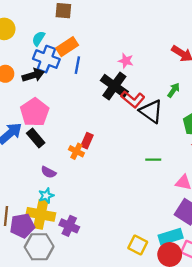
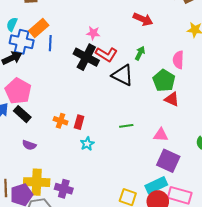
red L-shape: (133, 99) -> (106, 54), moved
red rectangle: (87, 141) -> (79, 122), moved
green line: (153, 160) -> (126, 126), moved
purple semicircle: (48, 172) -> (29, 145), moved
cyan star: (46, 196) -> (87, 144), moved

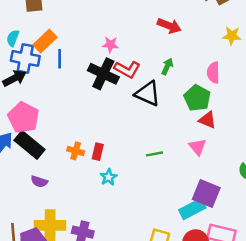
black rectangle: (22, 114) -> (29, 145), size x1.4
pink triangle: (161, 135) -> (198, 147), moved, turned 49
cyan rectangle: (156, 185) -> (192, 209), moved

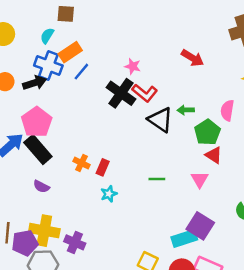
cyan semicircle: (13, 38) -> (47, 36), moved
blue line: (60, 59) -> (81, 72), turned 30
green arrow: (167, 66) -> (186, 110), moved, turned -126

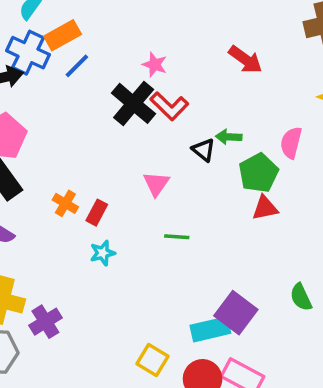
black triangle: (160, 120) -> (204, 150), moved, size x0.6
red triangle: (214, 155) -> (265, 208), turned -48
pink triangle: (200, 179) -> (156, 184), moved
purple cross: (75, 242) -> (45, 322), turned 30

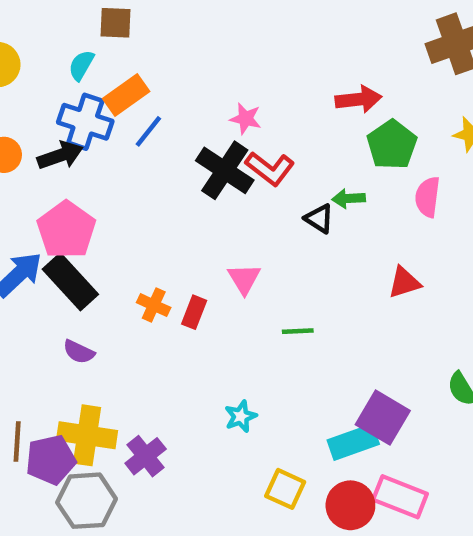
red arrow: (245, 60) -> (358, 99), turned -36
green pentagon: (258, 173) -> (392, 145), moved
pink triangle: (156, 184) -> (244, 279), moved
cyan star: (103, 253) -> (241, 416), moved

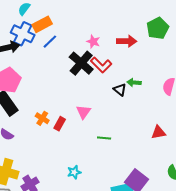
red arrow: (358, 99) -> (127, 41), moved
green pentagon: (392, 145) -> (158, 28), moved
red triangle: (404, 282) -> (158, 132), moved

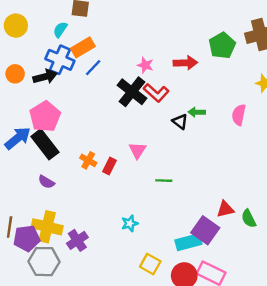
red triangle: (158, 132) -> (225, 209), moved

